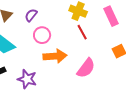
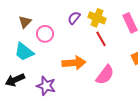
purple semicircle: (31, 15) -> (74, 18), moved
pink circle: (42, 35) -> (45, 34), moved

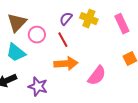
brown triangle: (25, 22) -> (17, 23), size x1.5
red line: (101, 39) -> (63, 40), moved

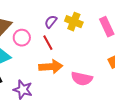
pink semicircle: (97, 76) -> (82, 79), turned 65

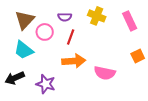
purple semicircle: (51, 22) -> (65, 17), moved, turned -128
red line: (48, 43) -> (71, 37), turned 49

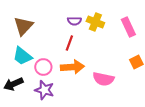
purple semicircle: (65, 17) -> (74, 21), moved
pink circle: (45, 32) -> (43, 67), moved

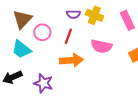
pink circle: (43, 67) -> (42, 32), moved
pink semicircle: (103, 79) -> (101, 46), moved

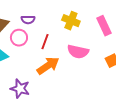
purple semicircle: (73, 14) -> (28, 20), moved
orange arrow: (71, 60) -> (48, 66), turned -30

